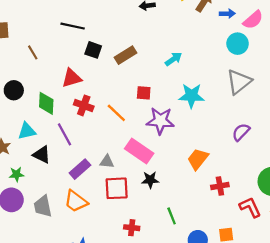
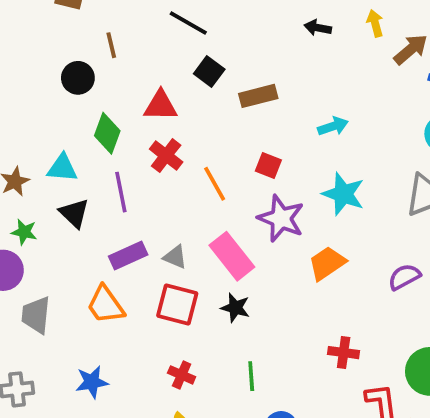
black circle: (14, 90) -> (78, 78), moved
orange trapezoid: (198, 159) -> (327, 263), moved
gray trapezoid: (43, 206) -> (36, 315), moved

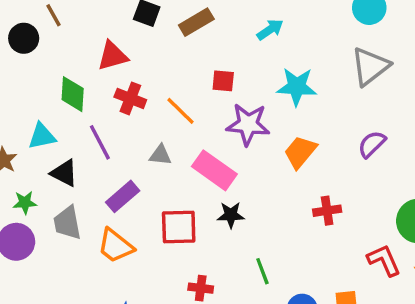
black circle: (78, 78) -> (24, 38), moved
gray triangle: (175, 257) -> (160, 155), moved
gray trapezoid: (36, 315) -> (67, 223), moved
red cross: (344, 353) -> (327, 211), moved

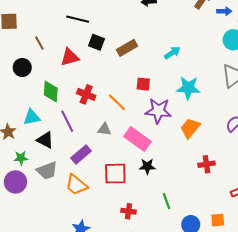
black circle: (24, 38) -> (22, 67), moved
red triangle: (113, 56) -> (70, 57), moved
gray trapezoid: (67, 223) -> (47, 171), turned -100

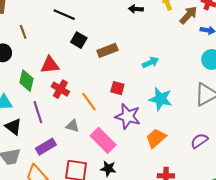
red triangle: (70, 57) -> (50, 65), moved

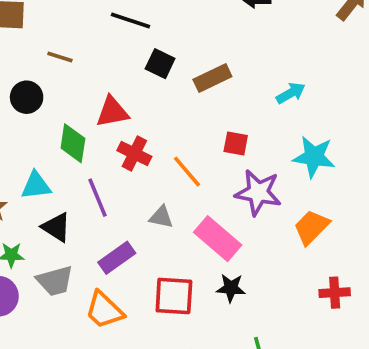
brown line: (23, 32) -> (60, 57), turned -48

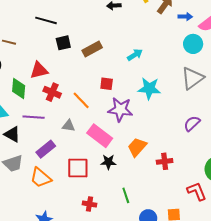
black square: (160, 64) -> (63, 43), turned -35
purple line: (98, 198) -> (34, 117), turned -60
orange trapezoid: (311, 227) -> (137, 147), moved

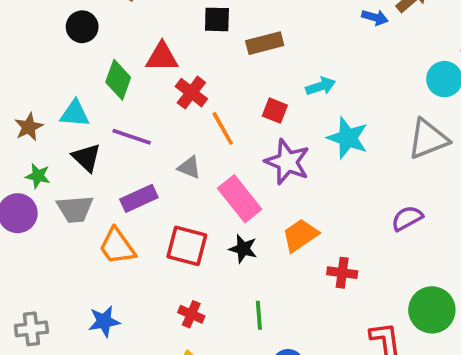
blue arrow: (185, 17) -> (375, 17), moved
cyan arrow: (135, 55) -> (321, 86), moved
red cross: (52, 92) -> (191, 93), moved

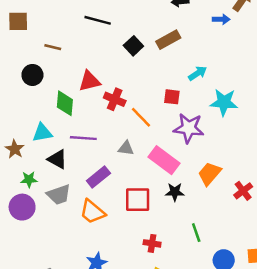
black square: (217, 19) -> (133, 46), moved, turned -30
brown rectangle: (265, 43) -> (168, 40), moved
red cross: (342, 273) -> (243, 191), turned -30

